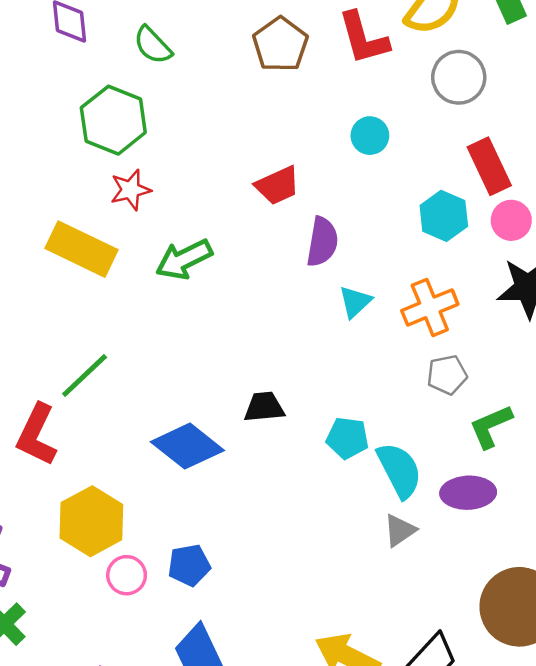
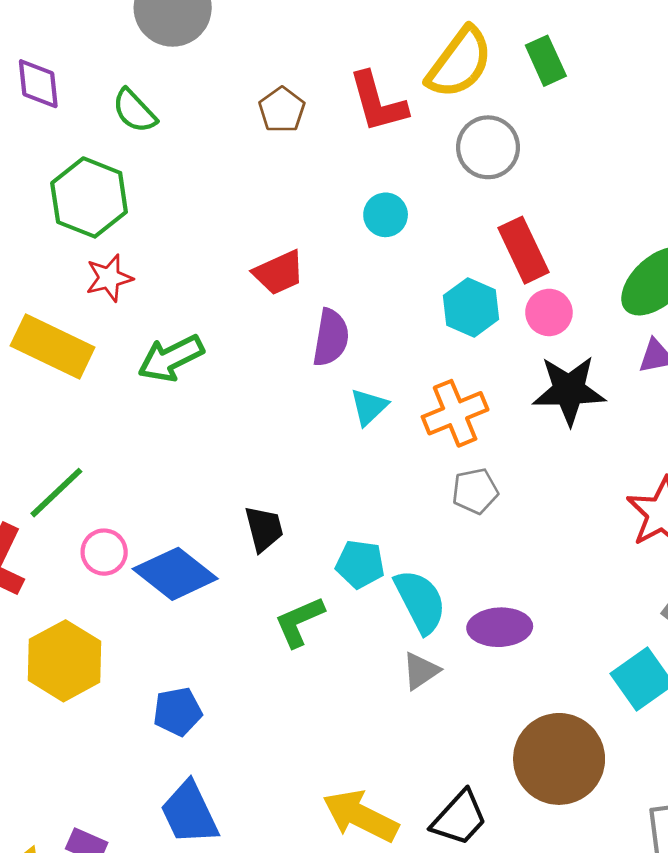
brown pentagon: (280, 45) -> (282, 110), size x0.7
black trapezoid: (264, 407) -> (264, 529), turned 81
green L-shape: (491, 426) -> (299, 622), moved
pink circle: (127, 575) -> (104, 552), moved

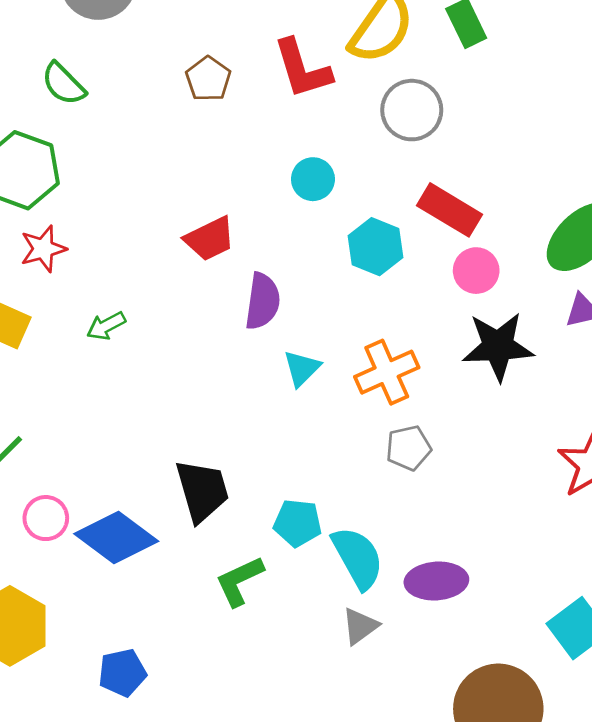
red rectangle: (523, 250) -> (449, 210), turned -32
cyan hexagon: (471, 307) -> (375, 247), moved
green arrow: (171, 358) -> (106, 326), size x0.6
black trapezoid: (264, 529) -> (202, 491), size x1.4

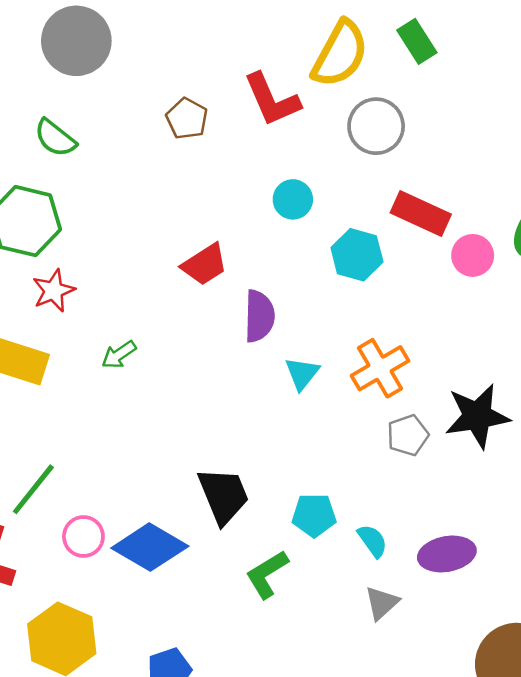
pink circle: (476, 271) -> (473, 255), moved
black star: (498, 346) -> (477, 416), moved
cyan semicircle: (358, 558) -> (372, 541), size x0.6

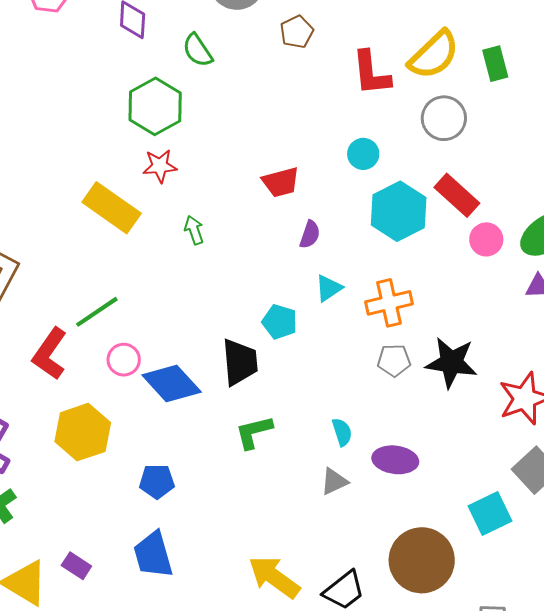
brown pentagon: (187, 119) -> (297, 32), moved
cyan hexagon: (357, 255) -> (399, 211), size x1.4
purple semicircle: (259, 316) -> (310, 234), size x0.7
green arrow: (119, 355) -> (194, 230), turned 88
cyan pentagon: (314, 515) -> (280, 322), moved

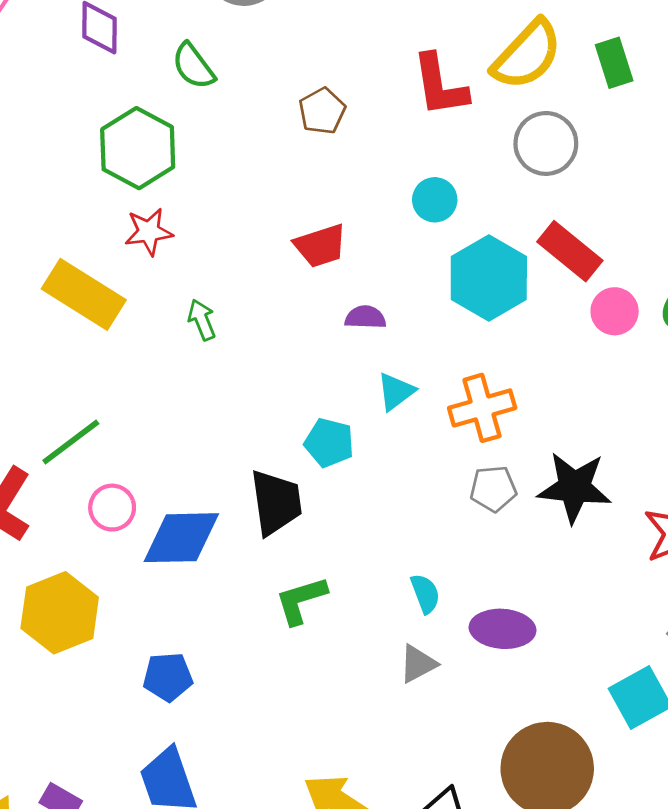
brown pentagon: (297, 32) -> (322, 111), moved
purple semicircle: (310, 234) -> (365, 317), turned -104
blue diamond: (172, 383) -> (181, 538), turned -46

